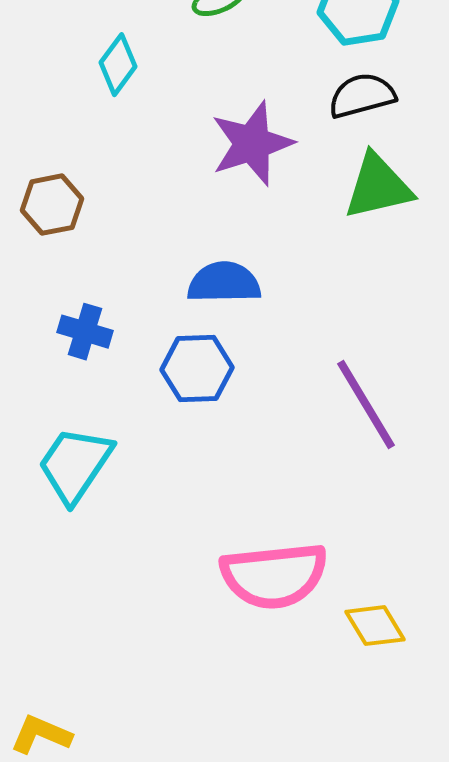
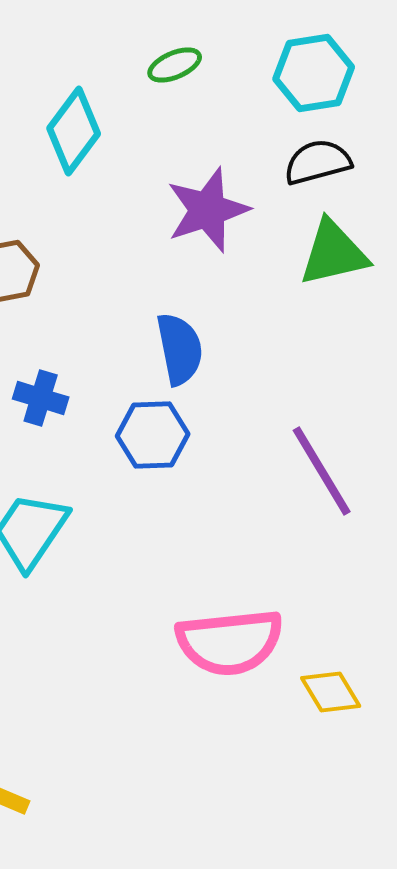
cyan diamond: (118, 65) -> (74, 131), size x1.4
blue semicircle: (224, 283) -> (180, 349), turned 80

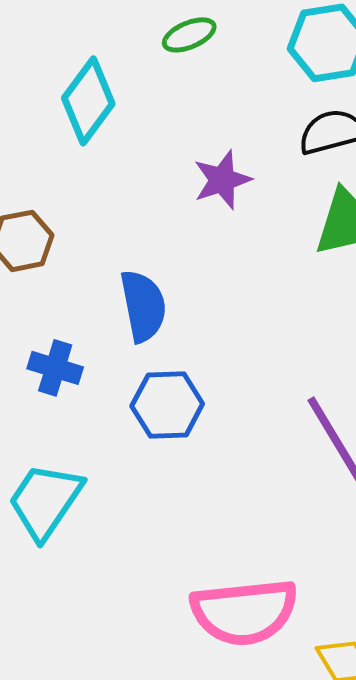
purple star: (208, 210) -> (222, 180), size x0.7
blue semicircle: (180, 349) -> (143, 306), moved

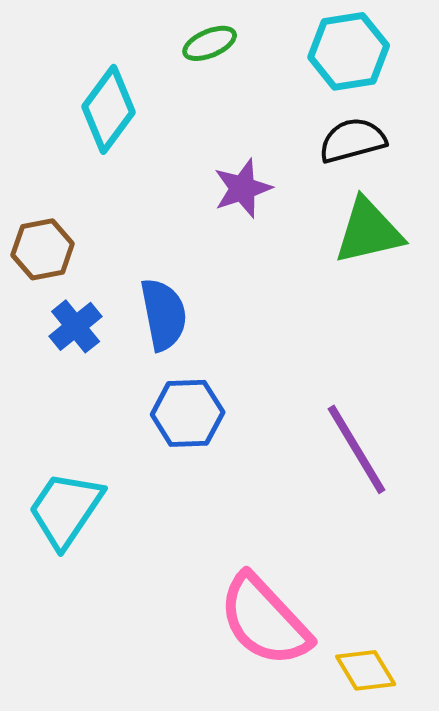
blue cross: (55, 368) -> (76, 326), moved, turned 34
pink semicircle: (244, 612) -> (265, 620), turned 53

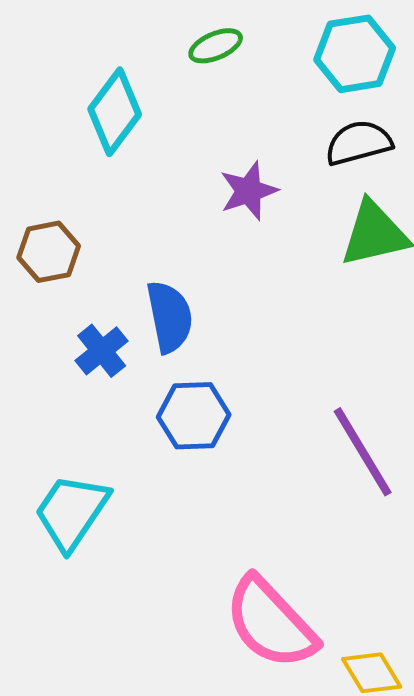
blue cross: (76, 326) -> (102, 351), moved

